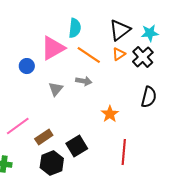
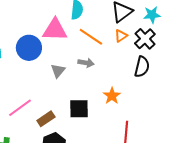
pink triangle: (53, 48) -> (55, 30), turned 32
blue circle: (27, 66) -> (29, 48), size x1.6
black semicircle: (149, 97) -> (142, 67), moved
black square: (77, 146) -> (79, 109), moved, turned 30

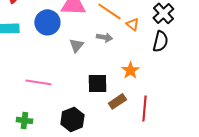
orange triangle: (121, 36) -> (132, 24), moved, turned -48
pink line: (20, 108) -> (38, 82), turned 45
brown rectangle: (46, 119) -> (117, 101), moved

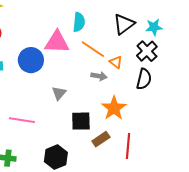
gray arrow: (104, 37) -> (99, 76), moved
gray triangle: (76, 45) -> (59, 93), moved
orange star: (130, 70) -> (114, 108), size x1.4

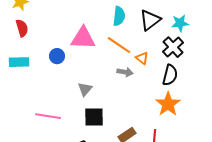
cyan semicircle: (79, 22) -> (119, 16), moved
blue circle: (31, 60) -> (57, 56), size x0.6
orange star: (114, 108) -> (168, 104), moved
black square: (81, 121) -> (94, 117), moved

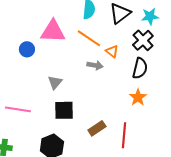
orange star: (168, 104) -> (138, 97), size x0.7

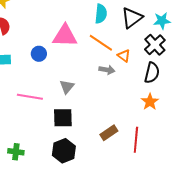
pink line: (18, 109) -> (30, 97), moved
black square: (64, 110) -> (63, 118), moved

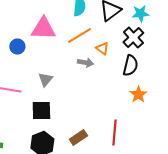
orange line: (101, 43) -> (79, 36), turned -65
orange star: (150, 102) -> (138, 94), moved
brown rectangle: (109, 133) -> (78, 138), moved

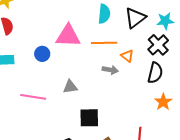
orange line: (79, 36) -> (104, 43), turned 30
gray triangle: (45, 80) -> (70, 87), turned 42
black square: (41, 110) -> (89, 118), moved

